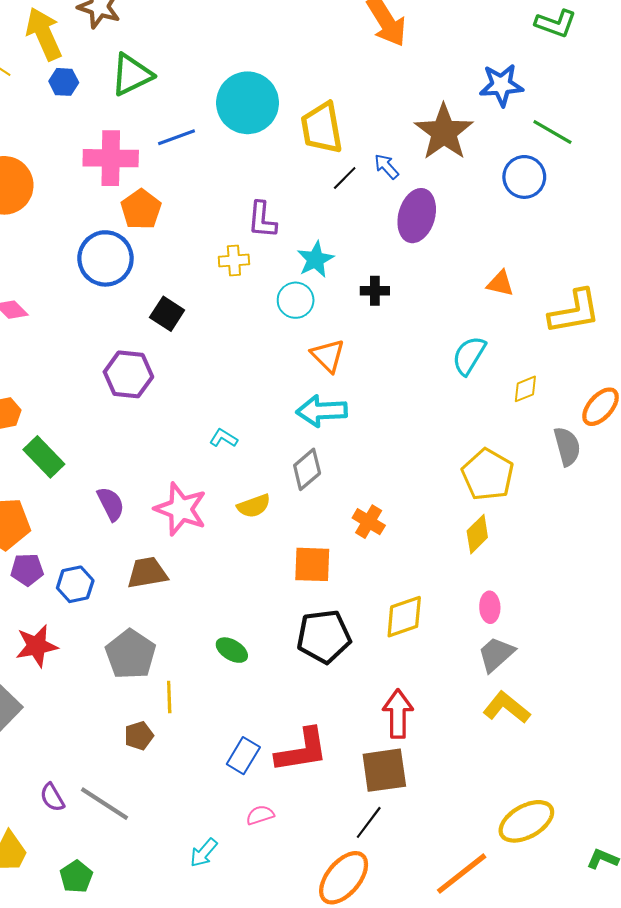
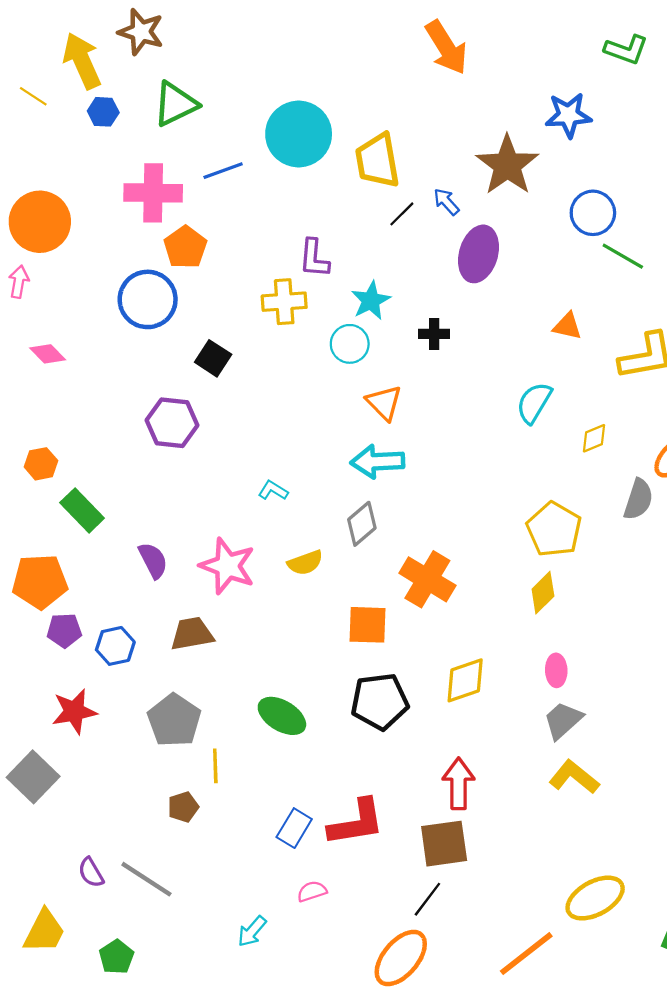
green line: (552, 132) -> (623, 256), moved
yellow cross: (234, 261) -> (284, 302), size x1.4
gray semicircle: (567, 446) -> (638, 499), turned 33
orange cross: (369, 522) -> (427, 579), size x1.6
green ellipse: (232, 650) -> (282, 716), size x1.4

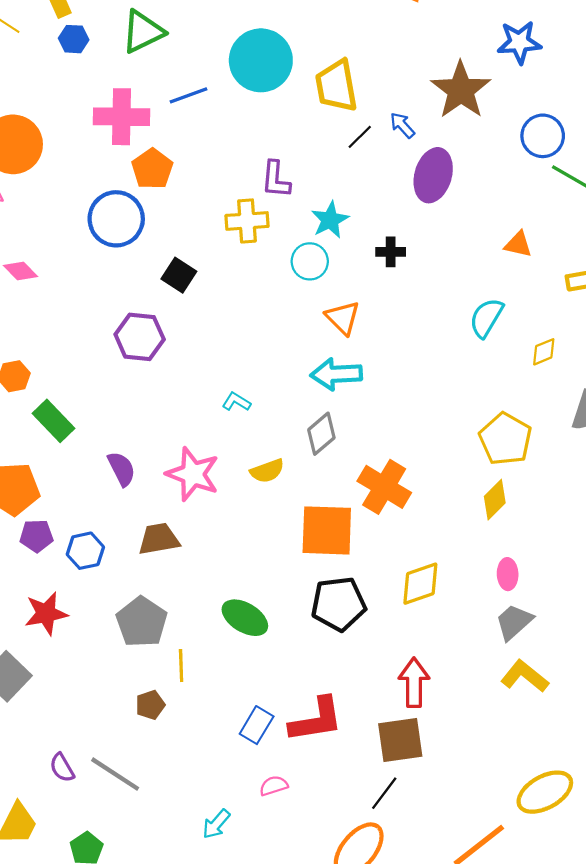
orange square: (367, 625) -> (327, 530), size x1.4

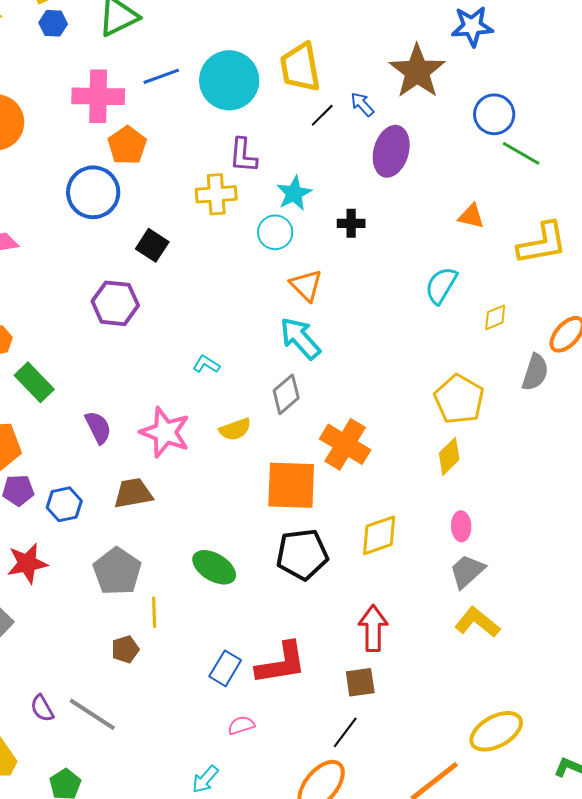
cyan circle: (261, 60) -> (229, 80), moved
cyan arrow: (336, 374) -> (300, 338), turned 51
brown square: (400, 740) -> (360, 682), size x0.7
cyan arrow: (216, 824) -> (205, 779), moved

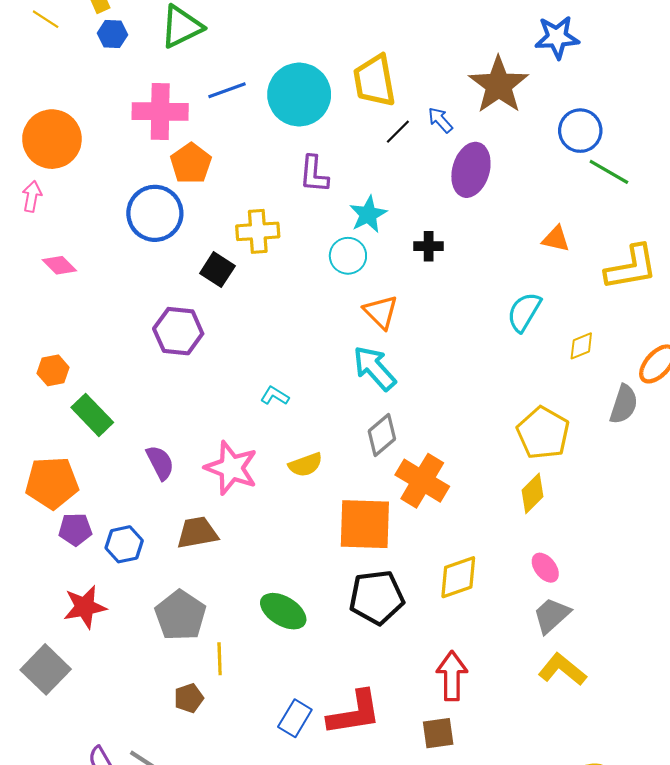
yellow cross: (216, 194) -> (258, 231), moved
gray diamond: (286, 394) -> (382, 435), moved
pink ellipse: (461, 526) -> (545, 568), turned -36

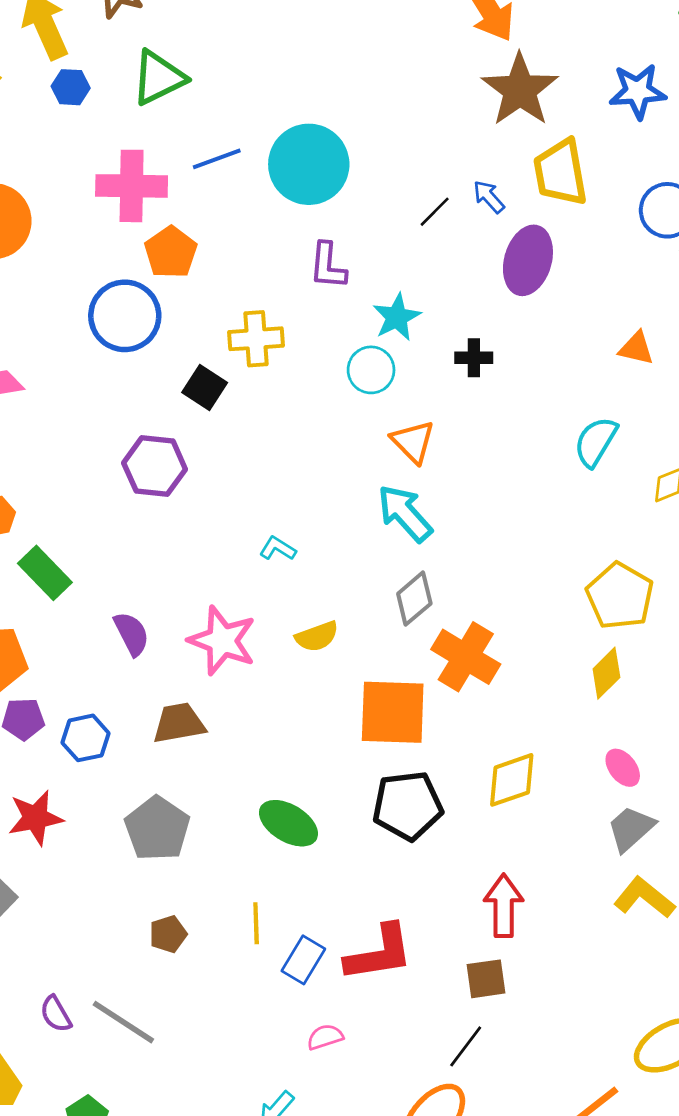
yellow trapezoid: (374, 81) -> (560, 172), moved
brown star: (499, 85) -> (520, 90), moved
yellow line: (220, 659) -> (256, 923), moved

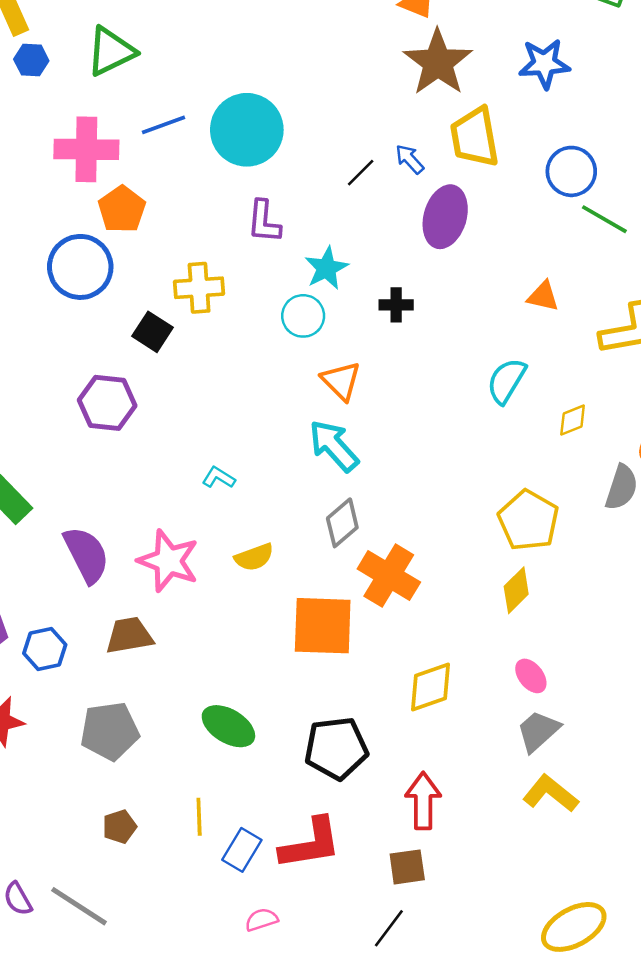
purple semicircle: (132, 634) -> (86, 555), size x1.4
black pentagon: (408, 806) -> (336, 748), moved
gray pentagon: (157, 829) -> (110, 731), turned 30

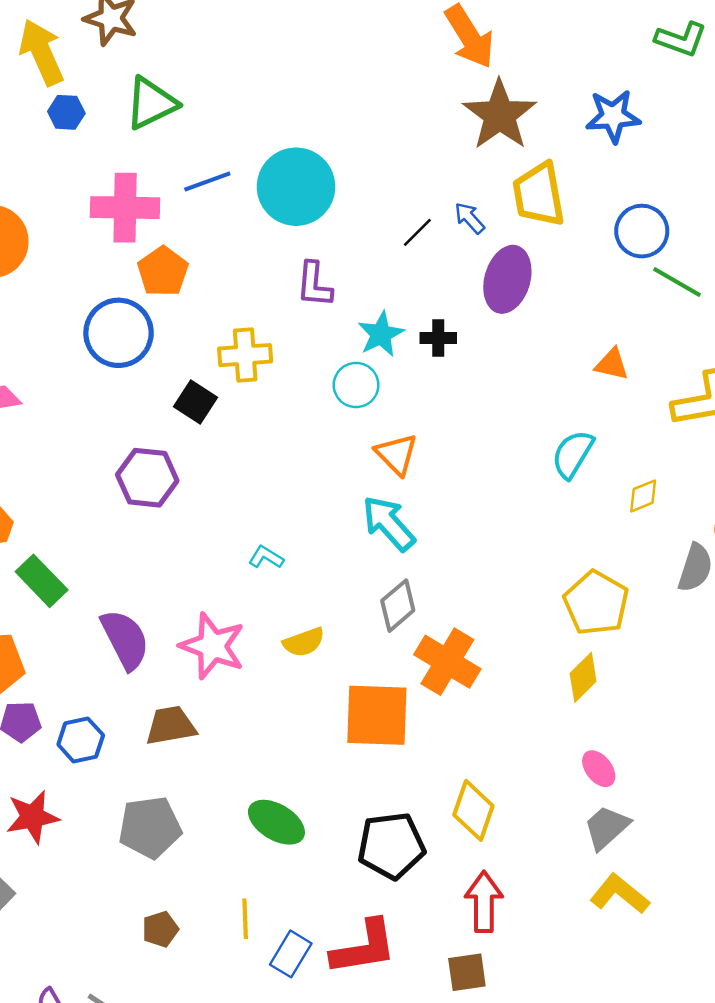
black cross: (396, 305) -> (438, 338), moved
yellow diamond: (430, 687) -> (473, 810), moved, turned -52

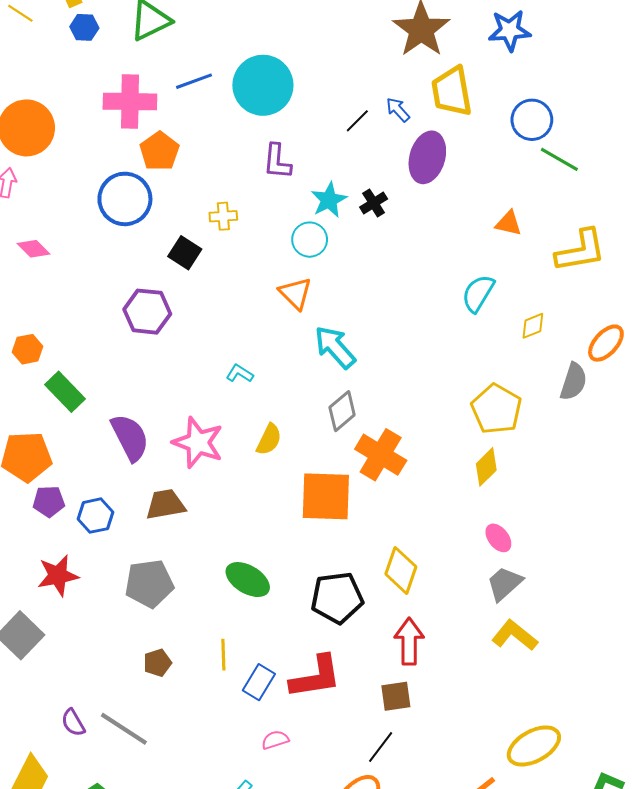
black cross: (438, 338) -> (374, 203), turned -32
yellow cross: (245, 355) -> (223, 216), size x0.7
orange triangle: (396, 454) -> (295, 293), moved
yellow semicircle: (304, 642) -> (269, 439), turned -44

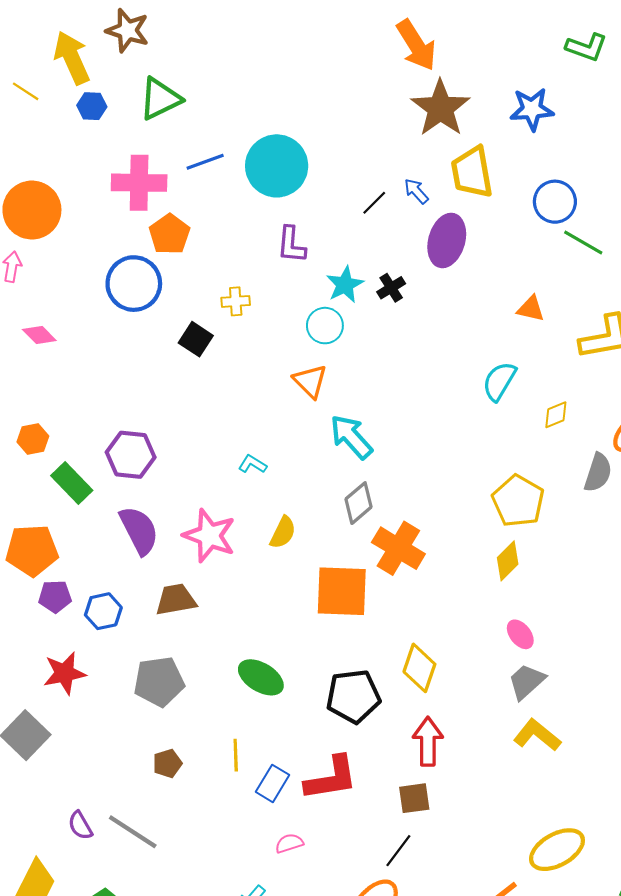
purple hexagon: (147, 312) -> (131, 455), moved

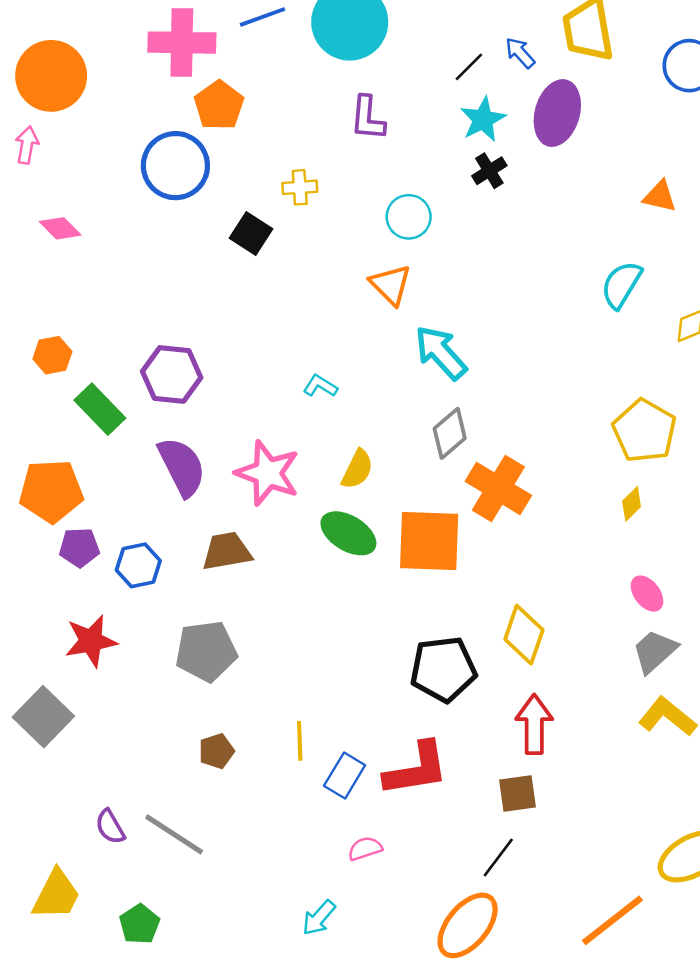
cyan star: (345, 285) -> (483, 119), moved
yellow diamond: (508, 561) -> (632, 504), size x0.7
green ellipse: (261, 677) -> (348, 533), moved

